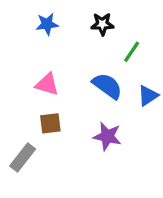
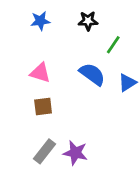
purple star: (107, 136) -> (75, 153), moved
gray rectangle: (23, 157) -> (45, 151), moved

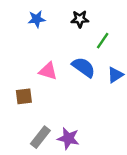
pink triangle: (40, 73) -> (48, 71), moved
brown square: (43, 106) -> (24, 96), moved

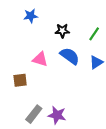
black star: (80, 19) -> (62, 31), moved
green line: (103, 41) -> (94, 34), moved

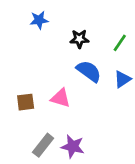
pink triangle: (40, 59) -> (61, 98), moved

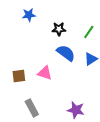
gray rectangle: (43, 145) -> (32, 108), turned -66
purple star: (73, 147) -> (76, 110), moved

